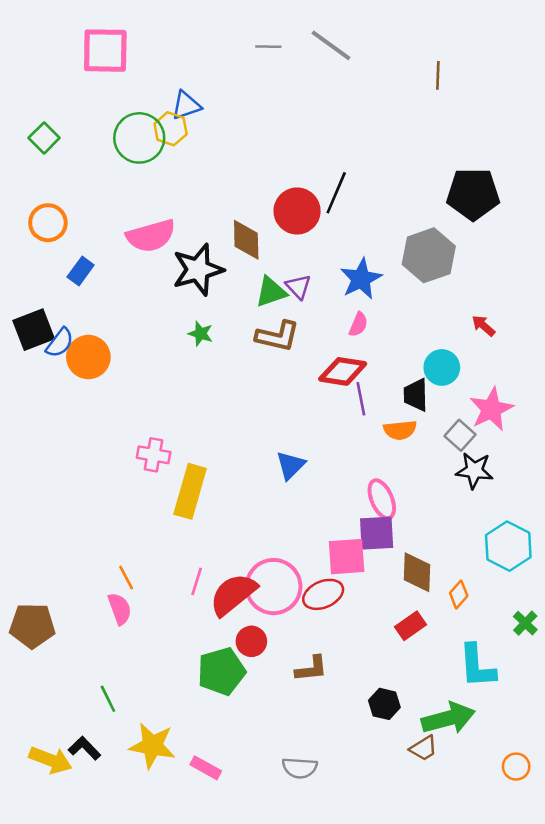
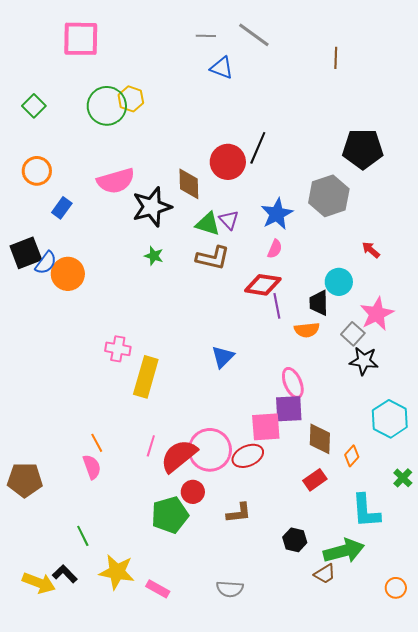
blue triangle: (186, 105) -> (222, 68), moved, turned 40
green triangle: (271, 292) -> (208, 224), turned 36

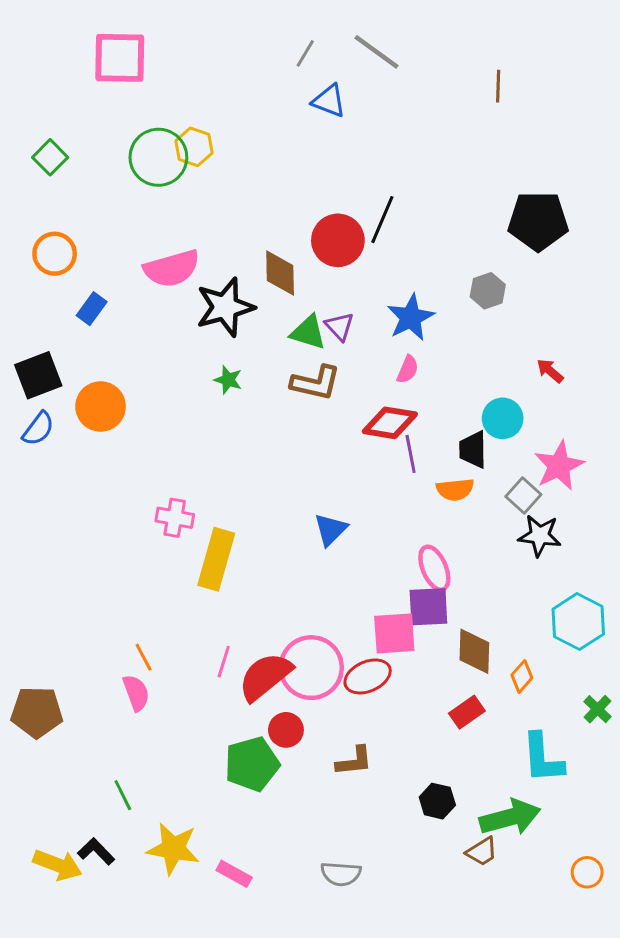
gray line: (206, 36) -> (305, 53), turned -60
gray hexagon: (329, 196) -> (488, 291), size x0.6
blue semicircle: (46, 263) -> (38, 429), moved

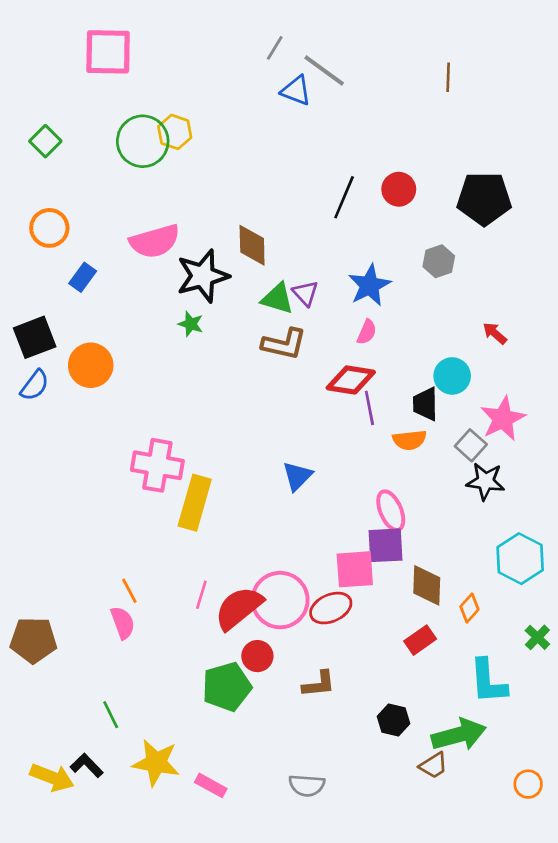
gray line: (376, 52) -> (324, 71), moved
red circle: (338, 240) -> (399, 189), moved, size x0.7
green star: (228, 380) -> (191, 324), moved
pink cross: (175, 518) -> (157, 465), size x1.5

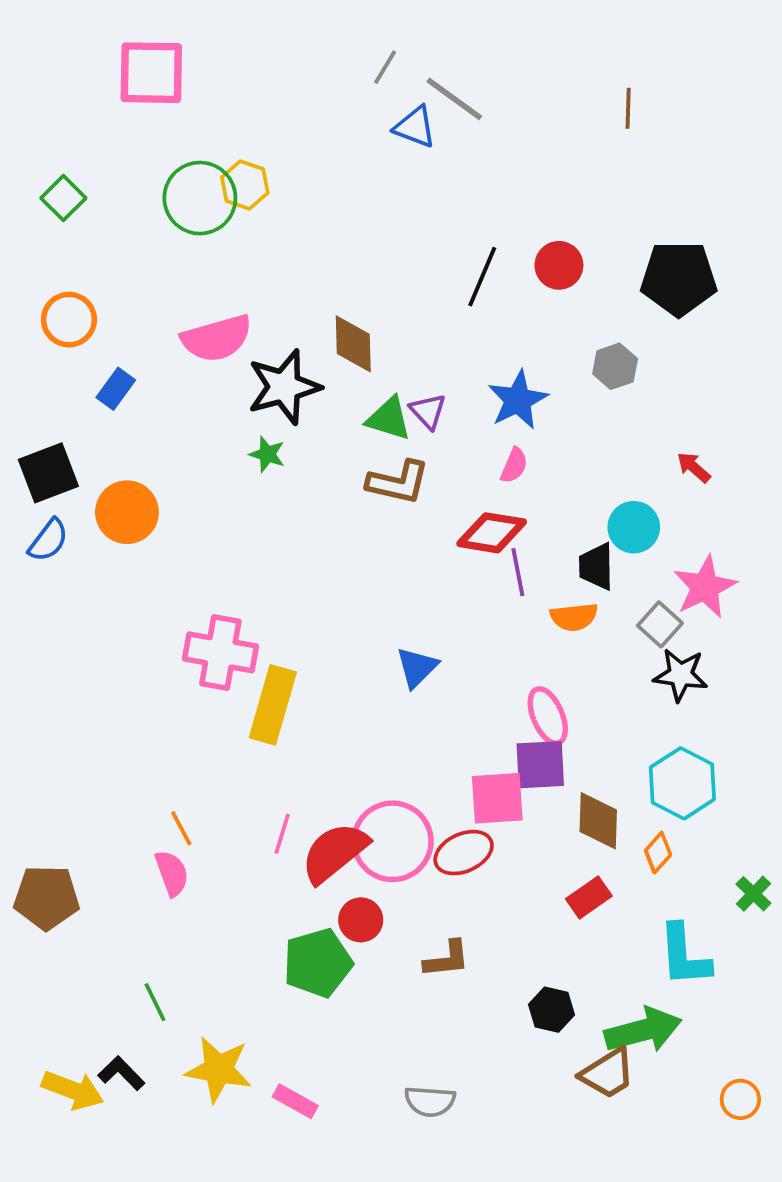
cyan hexagon: (520, 559) -> (682, 783), moved
brown trapezoid: (433, 765) -> (608, 1073), size x1.4

